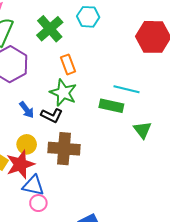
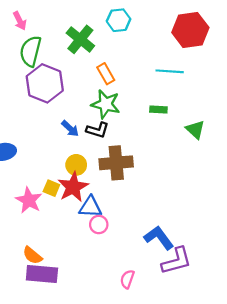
cyan line: (127, 89) -> (170, 71), moved
green rectangle: (111, 106) -> (158, 109), size x0.7

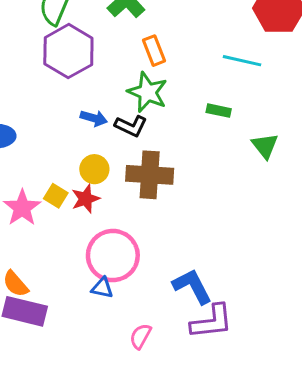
blue arrow: (70, 129) -> (94, 118), turned -36
red star: (73, 187) -> (86, 199), size x0.7
blue triangle: (90, 207) -> (102, 288), moved, size x0.7
pink circle: (99, 224) -> (113, 255), size x2.0

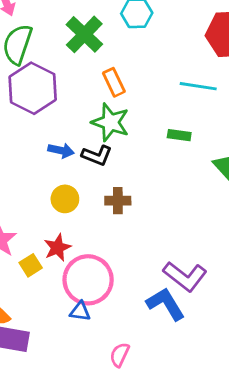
brown cross: (150, 175) -> (118, 201), size x0.6
yellow square: (56, 196) -> (31, 265), moved, turned 30
red star: (86, 199) -> (57, 248), moved
purple L-shape: (212, 322) -> (185, 276), moved, turned 48

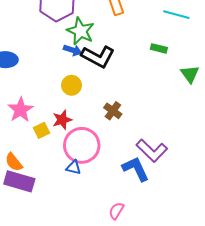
green star: (110, 122) -> (81, 31), moved
black L-shape: (97, 155) -> (98, 56), size x1.5
brown cross: (118, 201) -> (113, 111), moved, turned 30
pink semicircle: (120, 355) -> (116, 211), moved

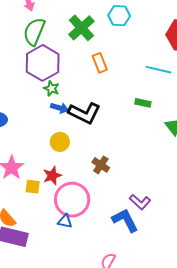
green star: (81, 31) -> (51, 88), moved, size x0.6
yellow square: (42, 130) -> (33, 187), turned 35
purple L-shape: (152, 151) -> (140, 202), size x0.7

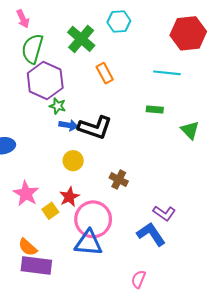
yellow square: (33, 187) -> (50, 211), turned -35
blue triangle: (65, 221) -> (88, 243), size x1.8

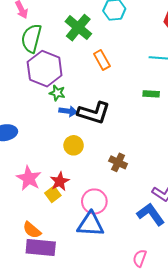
red star: (69, 197) -> (60, 181), moved
pink circle: (93, 219) -> (94, 201), size x0.7

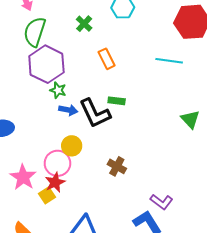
green cross: (78, 28) -> (84, 24), size x0.6
green rectangle: (151, 94) -> (117, 101), moved
black L-shape: (94, 113) -> (95, 113), turned 44
pink circle: (94, 201) -> (57, 163), moved

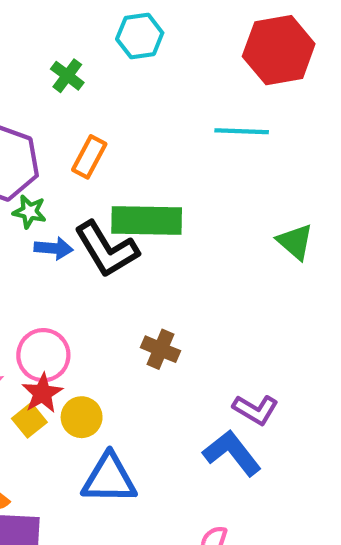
orange rectangle: (107, 59) -> (89, 157), moved, turned 60
green rectangle: (117, 101) -> (147, 220), size x2.0
yellow circle: (72, 146) -> (82, 417), moved

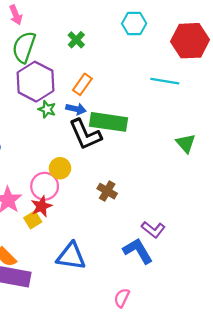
cyan hexagon: (140, 36) -> (134, 24), moved
blue arrow: (54, 248) -> (76, 109), moved
yellow circle: (82, 417) -> (60, 168), moved

